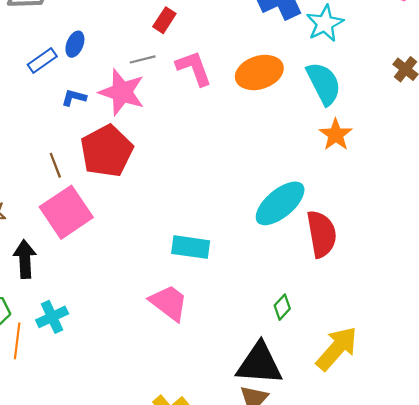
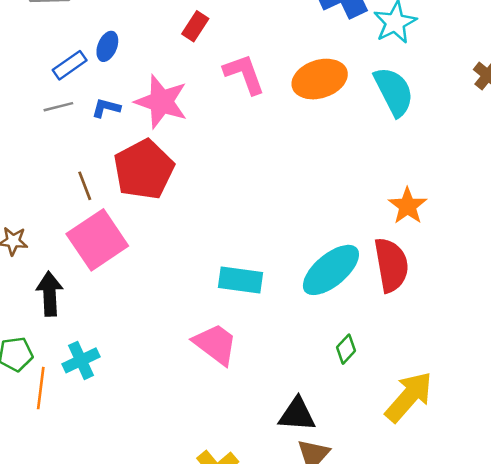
red rectangle: (164, 20) -> (195, 26), moved
gray line: (143, 59) -> (58, 107), moved
orange star: (336, 135) -> (408, 206), moved
cyan ellipse: (280, 203) -> (331, 270), moved
black triangle: (259, 364) -> (297, 414), moved, size x0.7

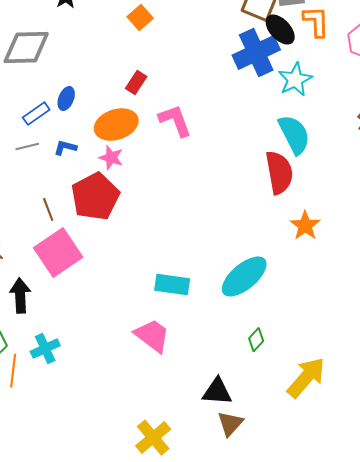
orange ellipse: (320, 79) -> (116, 125), moved
pink star: (161, 102) -> (111, 158), moved, size x0.6
red semicircle: (391, 265) -> (279, 173), moved

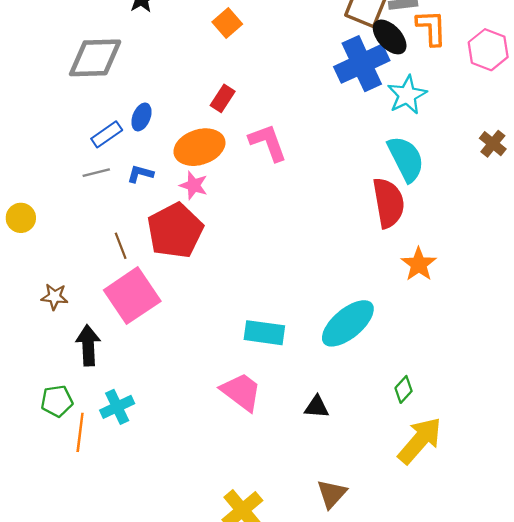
green diamond: (256, 340) -> (404, 389), moved
black triangle: (217, 392) -> (317, 407), moved, size x0.7

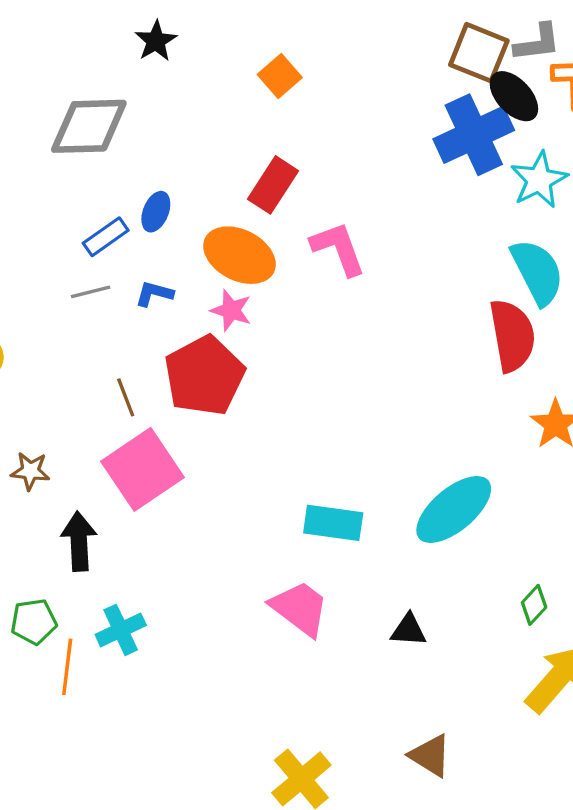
red rectangle: (223, 98) -> (273, 185), size x1.4
orange ellipse: (199, 147) -> (240, 255), turned 45
brown triangle: (332, 494) -> (430, 755), turned -40

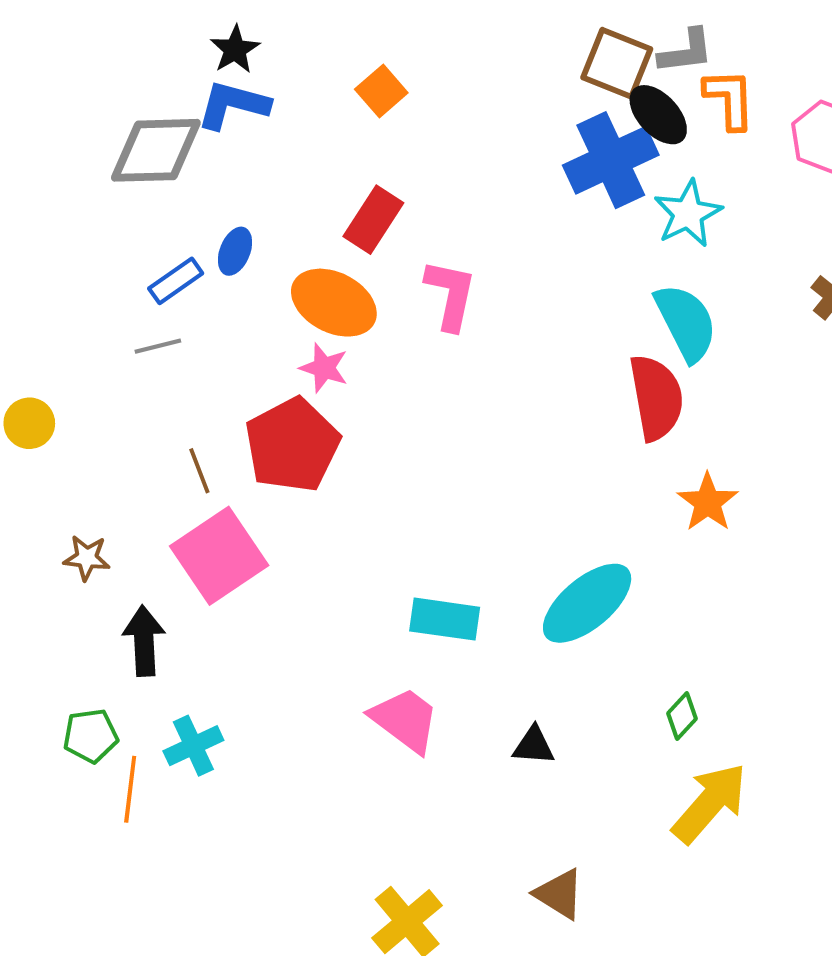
pink L-shape: (338, 248) -> (451, 295), turned 32
blue L-shape: (154, 294) -> (233, 105), moved, size x1.6

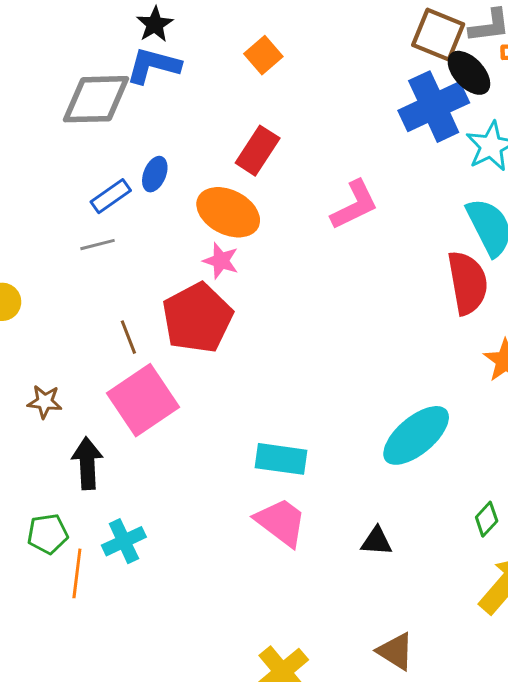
pink L-shape: (451, 295) -> (354, 205), moved, turned 52
cyan rectangle: (445, 619) -> (281, 459), moved

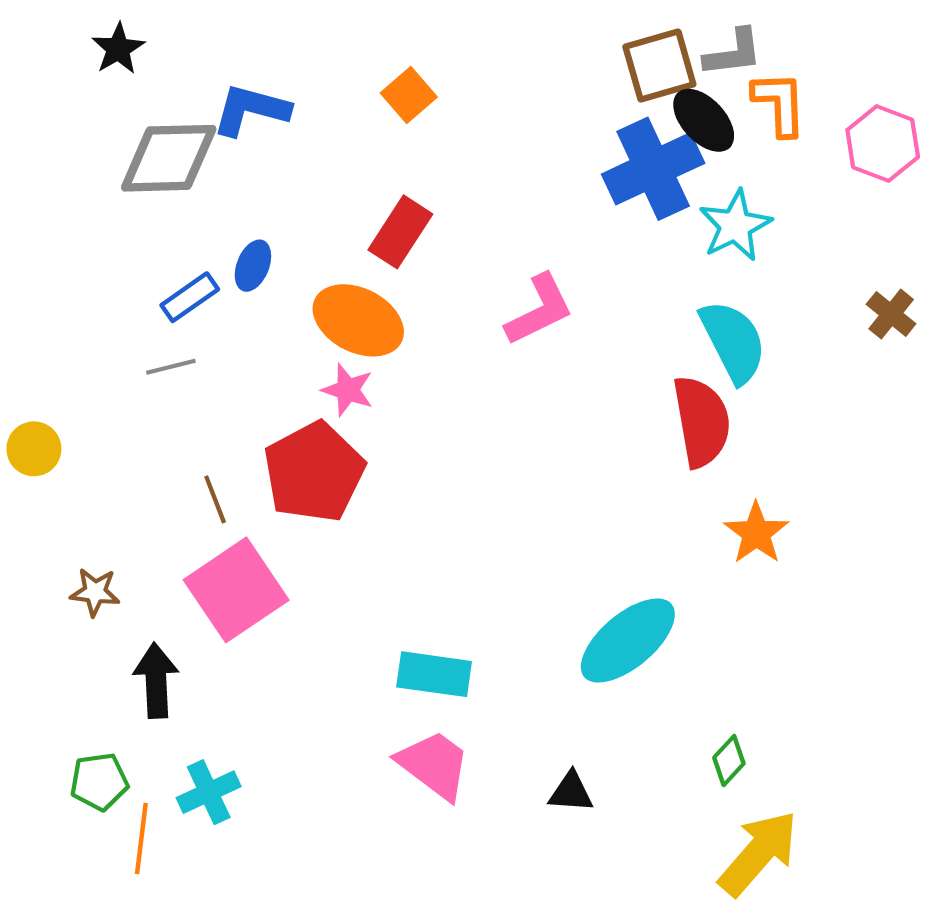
black star: (155, 24) -> (118, 49), moved
brown square: (438, 35) -> (659, 66), turned -38

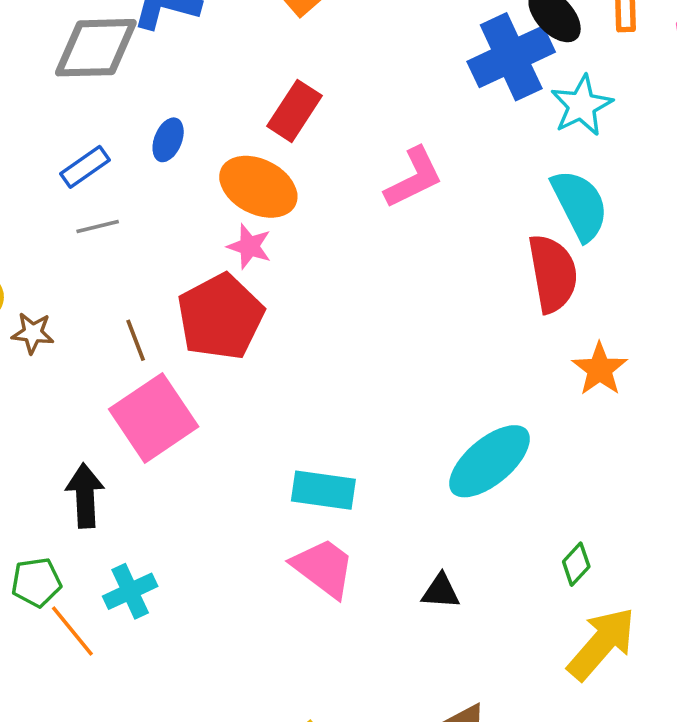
blue rectangle: (190, 297) -> (85, 167), moved
brown star: (95, 592) -> (33, 333), moved
orange line: (141, 838) -> (72, 631), turned -46

